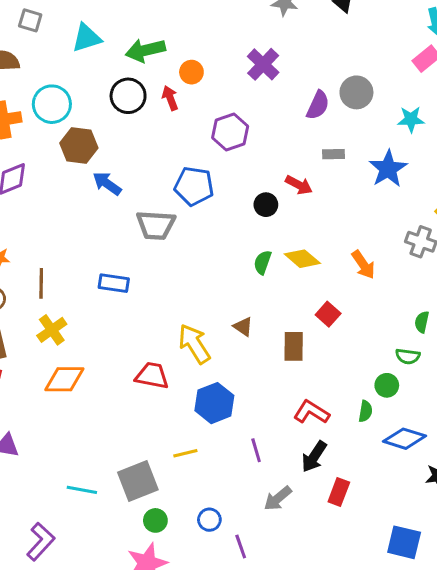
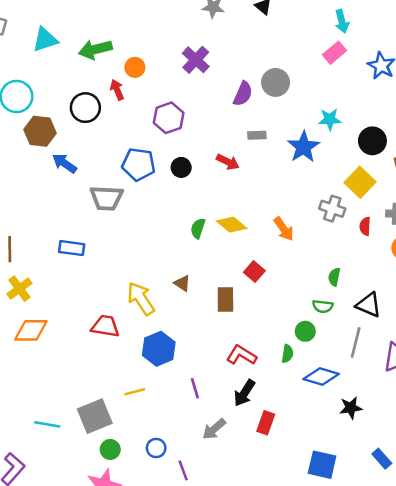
black circle: (128, 96) -> (85, 108), moved
cyan star: (411, 119) -> (330, 119), moved
black circle: (266, 205) -> (181, 167), moved

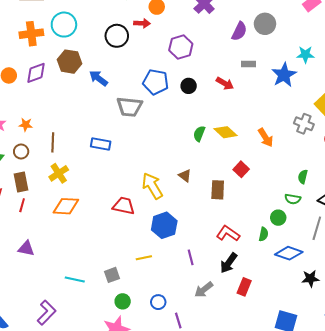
red arrow: (117, 90) -> (142, 23), turned 112
brown hexagon: (40, 131) -> (69, 62), moved
gray square: (95, 416) -> (112, 275), size x0.6

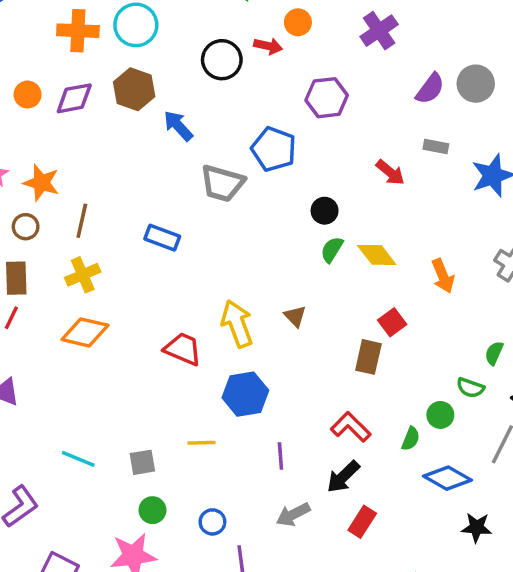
black circle: (189, 86) -> (325, 211), moved
orange star: (26, 125) -> (41, 183), size x1.5
brown rectangle: (218, 190) -> (368, 357), moved

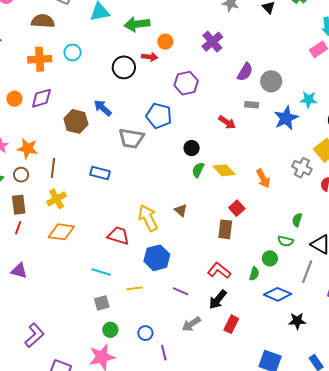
cyan circle: (136, 25) -> (73, 53), size x0.7
gray circle: (476, 84) -> (271, 81), moved
brown hexagon: (134, 89) -> (76, 121), moved
purple line: (280, 456) -> (181, 291), turned -56
cyan line: (78, 459) -> (101, 272), moved

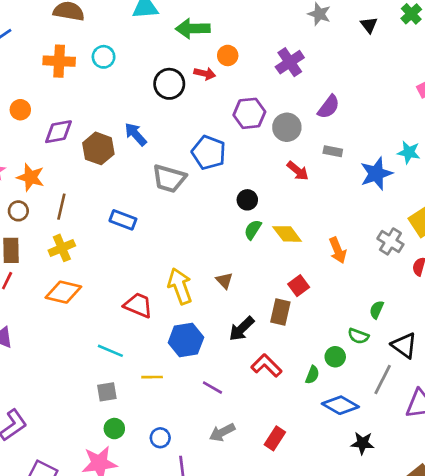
gray circle: (271, 81) -> (287, 127), moved
purple diamond: (41, 98) -> (58, 132), moved
black arrow: (218, 300) -> (242, 329), moved

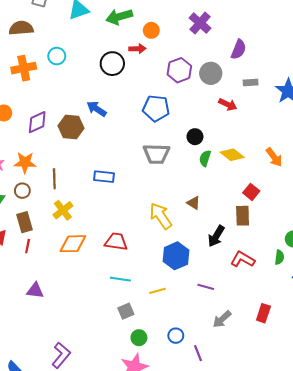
gray trapezoid: (169, 178) -> (156, 154), moved
red trapezoid: (138, 305) -> (116, 242), moved

